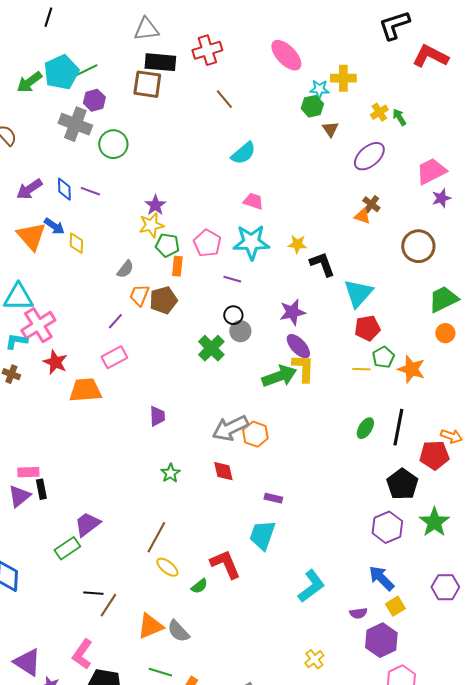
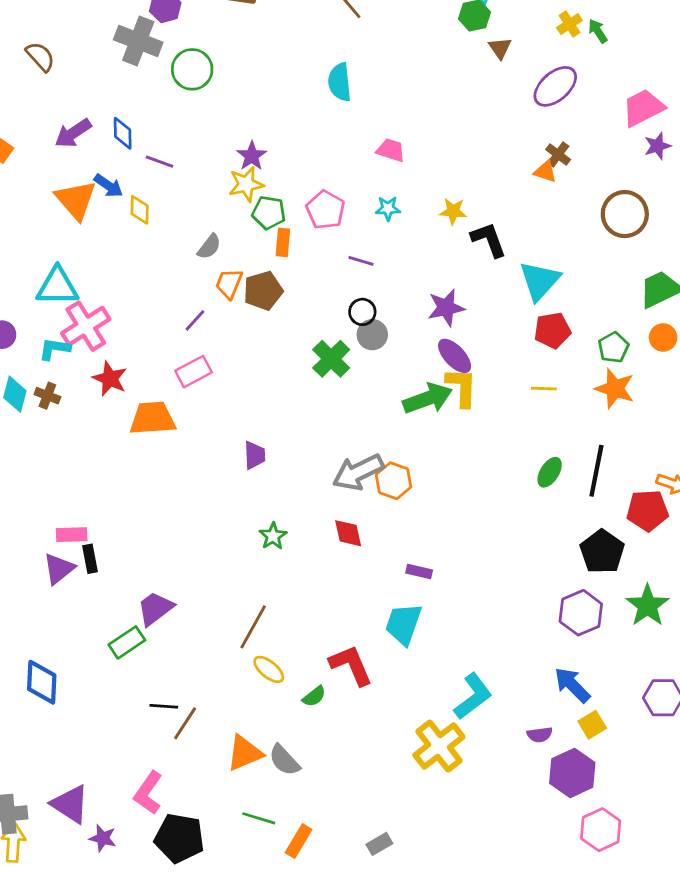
cyan semicircle: (243, 153) -> (340, 82), moved, turned 124
purple line: (90, 191) -> (160, 162), moved
cyan star: (251, 242) -> (388, 208), size x0.5
green pentagon: (383, 357) -> (613, 347), moved
yellow cross: (314, 659) -> (439, 746), moved, size x1.8

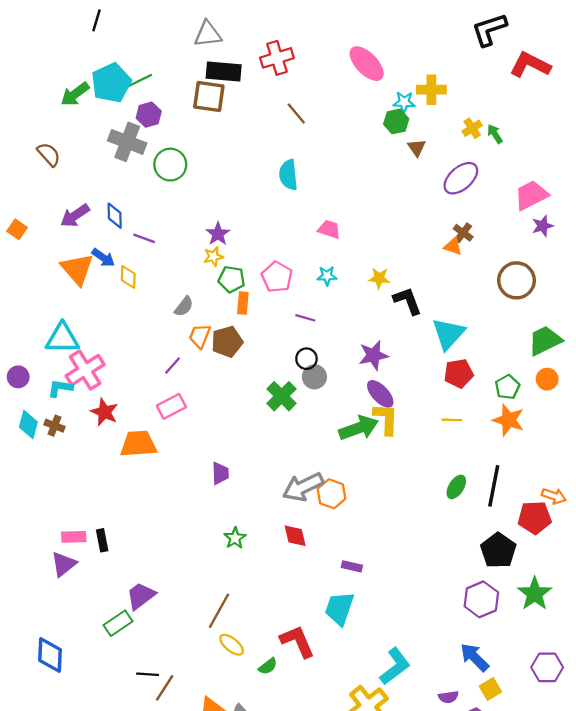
yellow star: (246, 184) -> (213, 257), size x0.7
black rectangle: (90, 559) -> (102, 540), moved

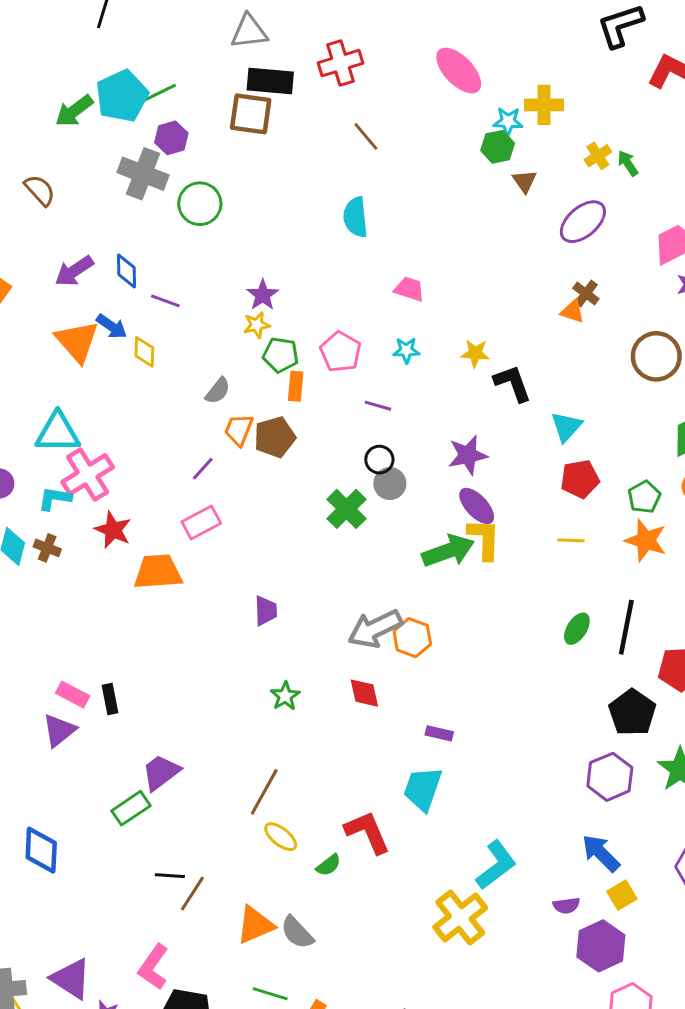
cyan triangle: (448, 334) -> (566, 427), size x0.7
pink rectangle: (74, 537) -> (73, 695), turned 30

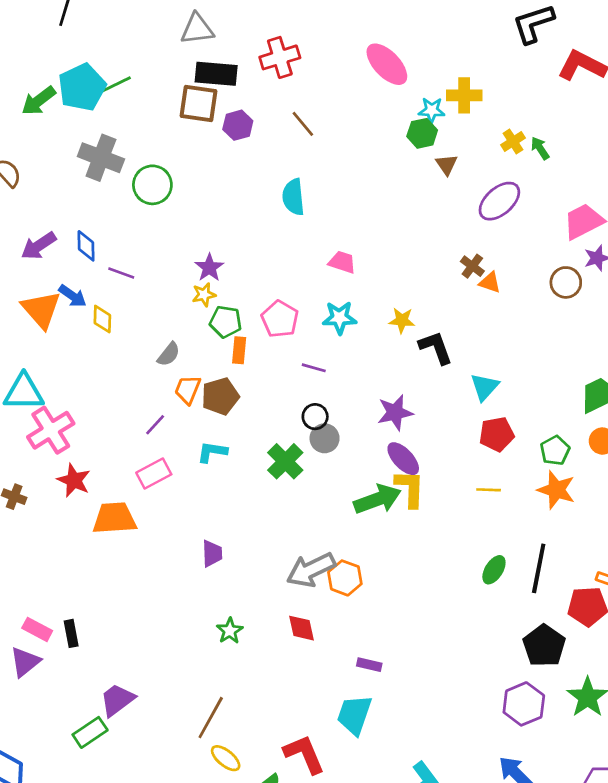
purple hexagon: (171, 138) -> (238, 125), moved
brown cross: (586, 293) -> (472, 266), moved
cyan star: (406, 350) -> (339, 318), size x1.4
brown circle: (656, 356) -> (566, 282), moved, size x0.7
cyan L-shape: (55, 498) -> (212, 452), moved

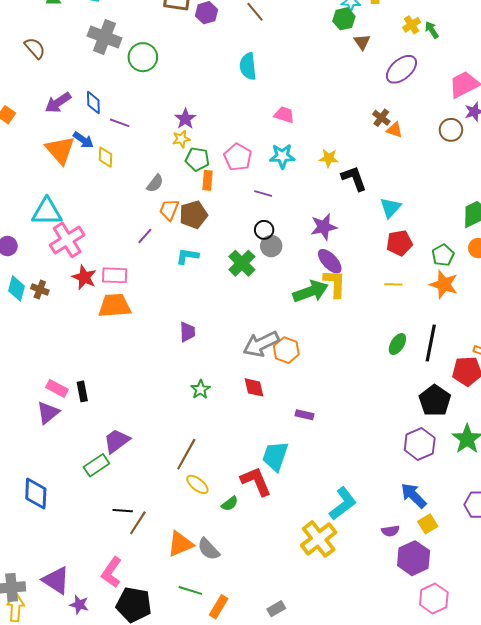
pink rectangle: (154, 474) -> (115, 275), moved, turned 30
cyan trapezoid: (354, 715) -> (275, 456), moved

